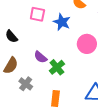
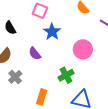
blue star: (62, 22) -> (52, 32), moved
green cross: (57, 67) -> (66, 75), moved

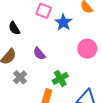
blue star: (52, 32) -> (63, 22), moved
green cross: (66, 75) -> (60, 78), moved

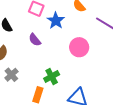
purple semicircle: (39, 54) -> (35, 40), moved

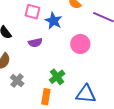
purple semicircle: (35, 40) -> (35, 43), turned -56

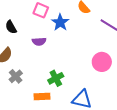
pink circle: (80, 44) -> (102, 62), moved
orange rectangle: (46, 97) -> (42, 96), turned 70

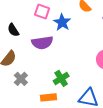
purple semicircle: (39, 41) -> (42, 43), size x1.5

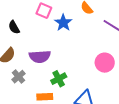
purple semicircle: (42, 43) -> (40, 57), moved

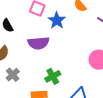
purple semicircle: (40, 57) -> (38, 43), moved

